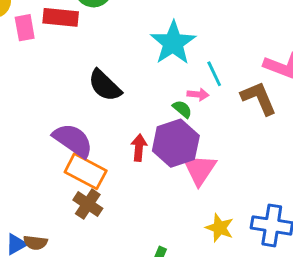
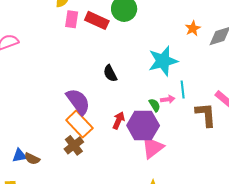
black semicircle: (105, 85) -> (110, 73), size x0.7
pink arrow: (198, 94) -> (168, 99), turned -32

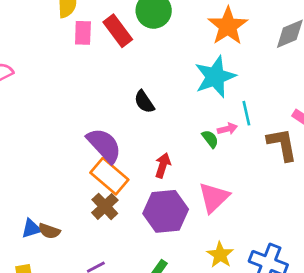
red rectangle: (97, 20) -> (118, 31), turned 35
orange star: (193, 28) -> (228, 26), moved, size x1.8
purple hexagon: (143, 126) -> (166, 211), moved

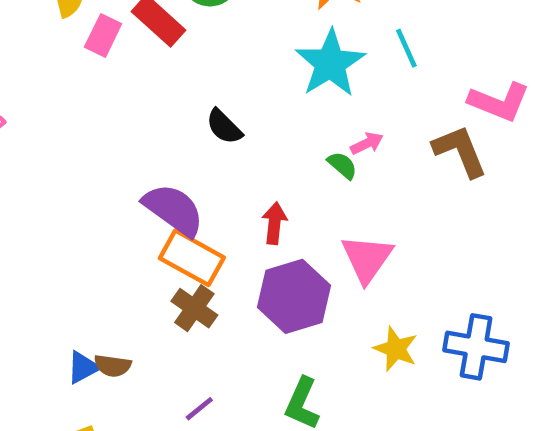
pink rectangle: (83, 33) -> (103, 35), turned 35
cyan line: (246, 113) -> (406, 48), moved

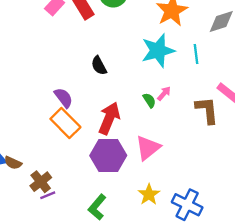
pink arrow: (367, 143) -> (164, 93), turned -40
purple semicircle: (174, 210) -> (63, 98), size x0.7
red arrow: (274, 223) -> (109, 118), size x1.6
brown cross: (194, 308) -> (41, 182), moved

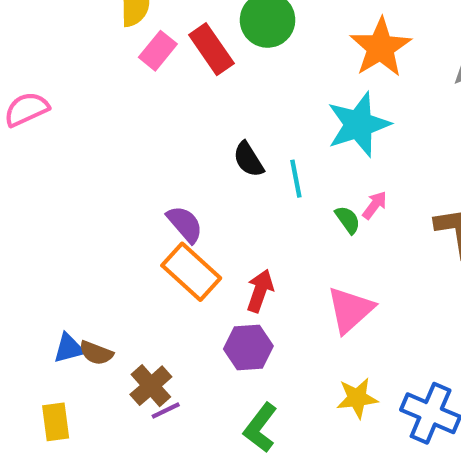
cyan line: (196, 54) -> (296, 179), moved
red arrow: (109, 118) -> (260, 291), moved, size x0.7
purple hexagon: (108, 155) -> (248, 348), moved, size x0.7
yellow star: (149, 194) -> (357, 398), turned 30

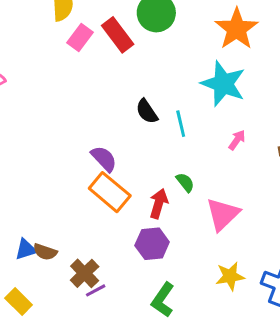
cyan star: (358, 125) -> (223, 84), turned -30
green semicircle: (348, 220) -> (185, 182), moved
yellow rectangle: (56, 422) -> (19, 302), turned -35

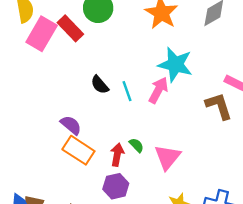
pink rectangle: (80, 37) -> (42, 34), size x1.6
cyan star: (223, 84) -> (175, 65), moved
pink arrow: (237, 140) -> (158, 90), moved, size x1.6
green semicircle: (185, 182) -> (136, 145), moved

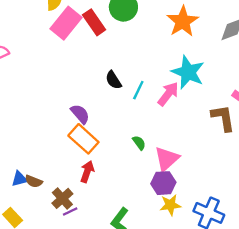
cyan line: (127, 91) -> (138, 90), turned 36
red arrow: (117, 155) -> (87, 172), moved
purple hexagon: (116, 186) -> (163, 183), moved

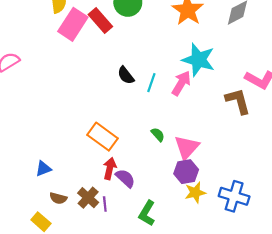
purple semicircle: (80, 114) -> (125, 178), moved
blue triangle: (19, 179) -> (43, 169), moved
brown semicircle: (34, 181) -> (58, 198), moved
purple line: (70, 211) -> (105, 204), moved, turned -64

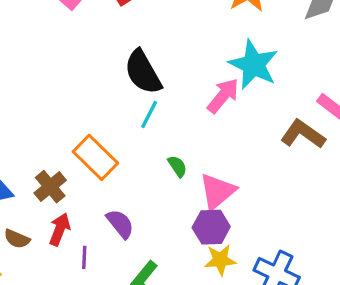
black semicircle: (126, 75) -> (143, 72), size x1.6
cyan line: (151, 83) -> (149, 114), moved
brown L-shape: (238, 101) -> (303, 134), turned -48
red arrow: (110, 169) -> (60, 229), moved
brown cross: (88, 198) -> (50, 187), moved

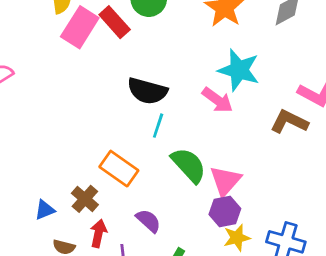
black semicircle: (143, 72) -> (147, 91), turned -36
pink arrow: (223, 96) -> (217, 100), turned 96
green semicircle: (177, 166) -> (189, 165), size x2.0

